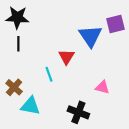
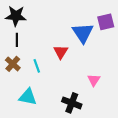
cyan line: (49, 74) -> (37, 66), moved
brown cross: (14, 87) -> (13, 64), moved
pink triangle: (102, 87) -> (94, 80), turned 48

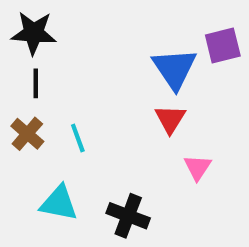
red triangle: (61, 52) -> (170, 119), moved
black cross: (72, 103) -> (128, 216), moved

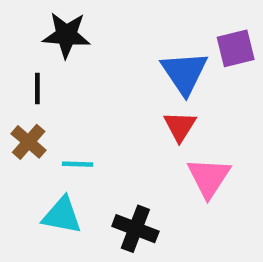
black star: (34, 33) -> (66, 35), moved
cyan line: (78, 138) -> (78, 164), moved, turned -68
pink triangle: (198, 167) -> (209, 178), size x1.5

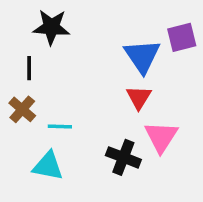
black cross: (135, 229) -> (123, 157), moved

